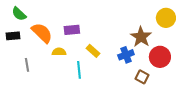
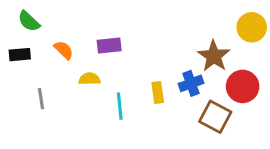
orange semicircle: (42, 33) -> (64, 50), size x0.6
yellow rectangle: (93, 51) -> (158, 92), moved, turned 40
brown square: (142, 77) -> (215, 117), size x1.5

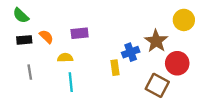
black rectangle: (20, 55) -> (24, 40), moved
blue cross: (191, 83) -> (131, 52), moved
cyan line: (120, 106) -> (71, 82), moved

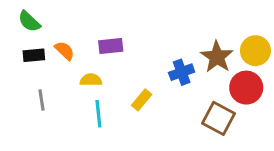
yellow circle: (184, 20) -> (255, 51), moved
yellow rectangle: (115, 68) -> (142, 100), moved, turned 48

